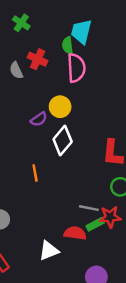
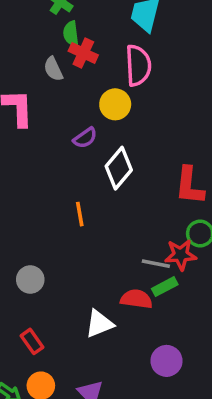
green semicircle: (68, 45) -> (71, 34), moved
yellow circle: (60, 107) -> (115, 104), moved
red star: (110, 217) -> (181, 255), moved

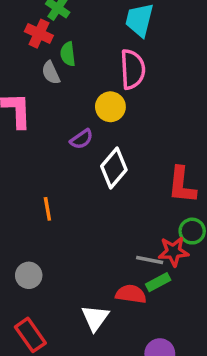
green semicircle: (71, 34) -> (68, 54), moved
red cross: (83, 53) -> (39, 34), moved
orange line: (80, 214) -> (47, 209), moved
white triangle: (99, 324) -> (95, 318), turned -32
red rectangle: (32, 341) -> (30, 335), size x1.4

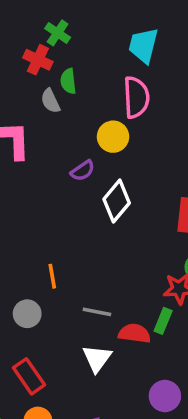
orange line: (47, 209) -> (52, 276), moved
gray line: (150, 260) -> (97, 312), moved
green rectangle: (158, 282) -> (163, 321), turned -40

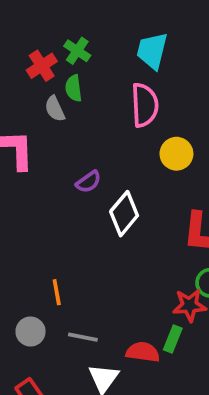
green cross: (58, 33) -> (77, 51), moved
red cross: (38, 60) -> (42, 66), turned 32
yellow circle: (113, 137) -> (176, 154), moved
gray line: (97, 312) -> (83, 337), moved

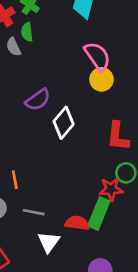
pink semicircle: (145, 105) -> (97, 56), moved, turned -32
purple semicircle: (88, 182) -> (38, 100), size x1.4
green rectangle: (173, 339) -> (99, 214), size x1.6

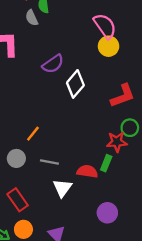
red L-shape: (118, 136) -> (123, 96), turned -116
orange line: (15, 180) -> (33, 134), turned 49
green rectangle: (99, 214) -> (106, 163), size x0.6

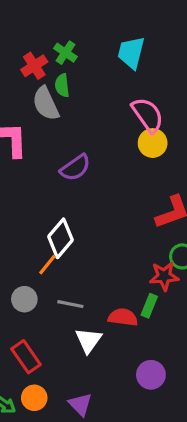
gray semicircle: (32, 18) -> (46, 104), size x1.5
white diamond: (75, 84) -> (61, 238), moved

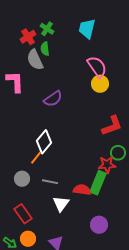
green rectangle: (149, 306) -> (98, 183), size x1.6

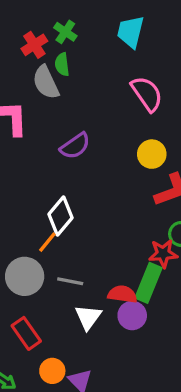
yellow circle: (100, 84) -> (152, 154), moved
gray circle: (22, 179) -> (25, 276), size x1.5
purple circle: (99, 225) -> (132, 315), moved
orange circle: (28, 239) -> (52, 371), moved

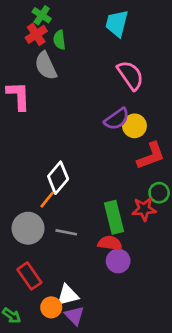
green cross: (65, 32) -> (42, 15), moved
green semicircle: (62, 64) -> (59, 40), moved
purple semicircle: (75, 146) -> (117, 119), moved
green rectangle: (148, 283) -> (114, 217), moved, turned -36
white triangle: (88, 317) -> (68, 295), moved, turned 40

